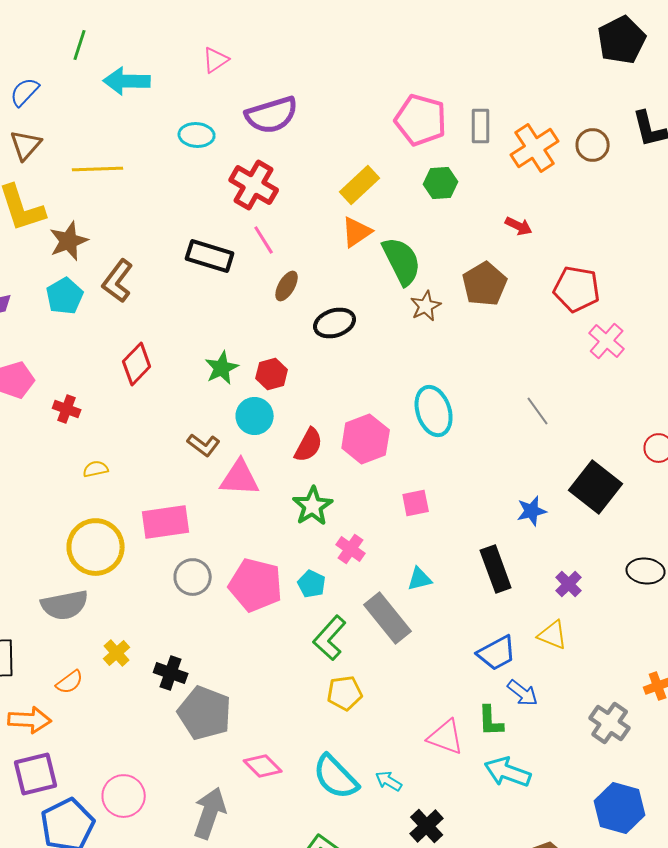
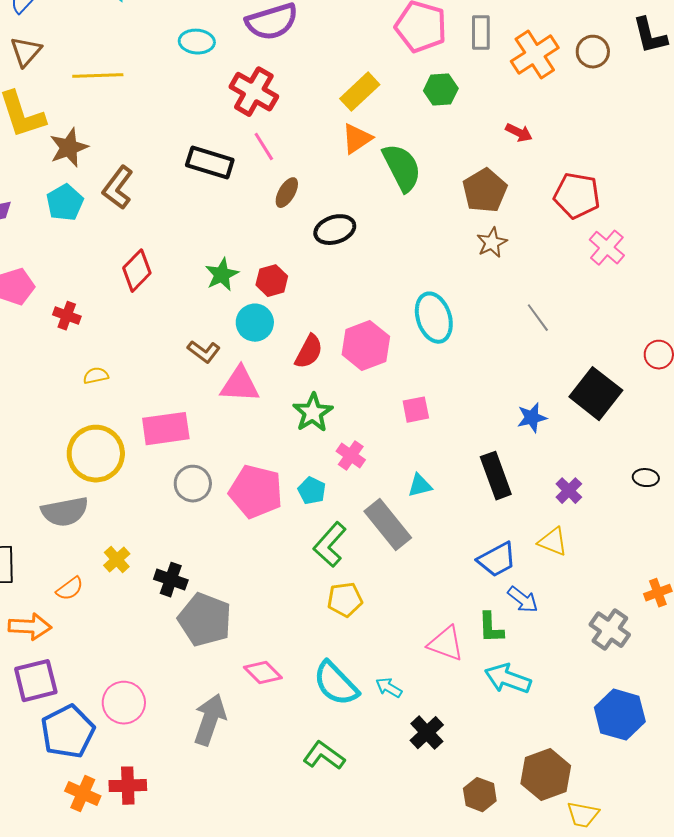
brown star: (426, 306) -> (492, 243), moved
black ellipse: (646, 571) -> (646, 478), size x0.7

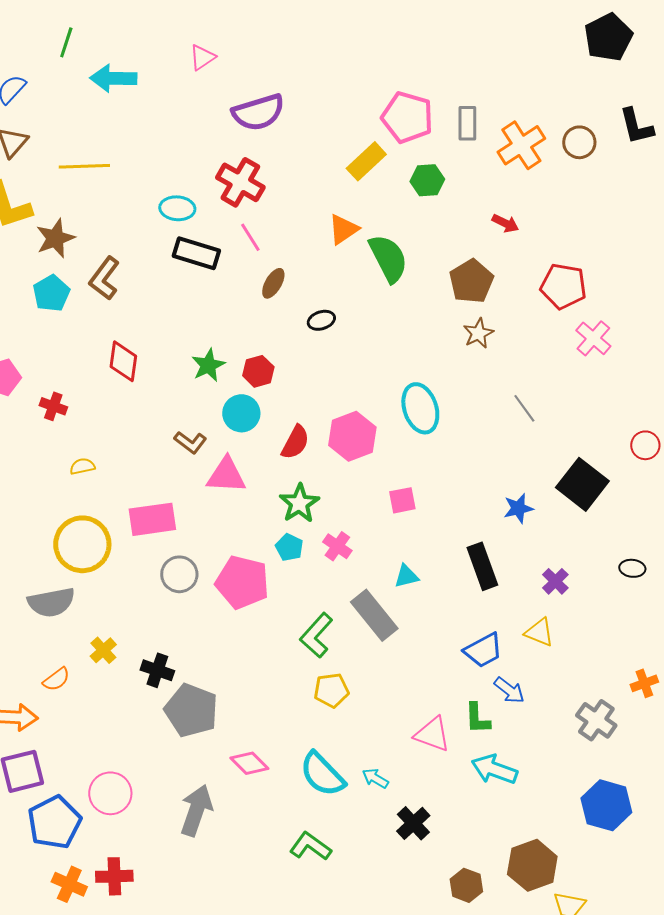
cyan ellipse: (197, 42) -> (177, 208), moved
yellow rectangle: (360, 92) -> (366, 161), moved
black ellipse: (335, 230) -> (321, 320), size x0.7
red diamond: (137, 271) -> (123, 361), turned -36
cyan pentagon: (312, 491) -> (289, 547), moved

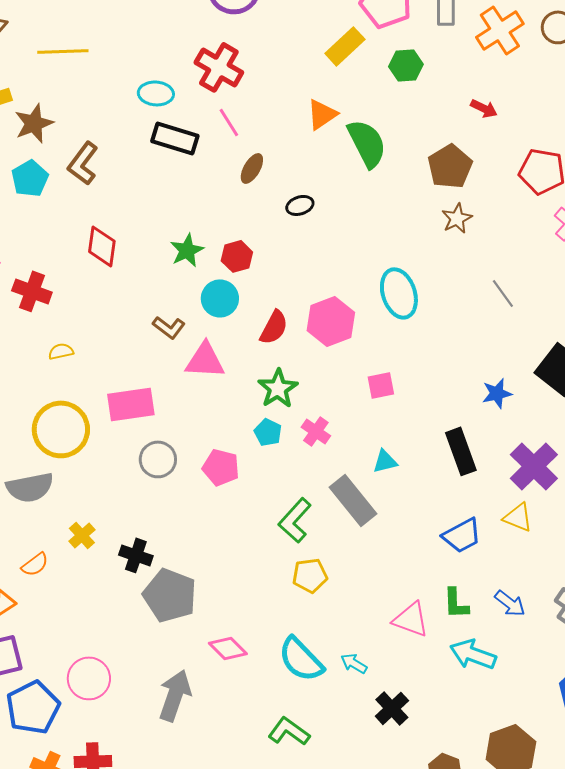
red cross: (53, 406) -> (32, 291), size x1.4
purple cross: (555, 581) -> (534, 466), size x1.8
pink pentagon: (242, 582) -> (221, 467), size x0.7
blue arrow: (509, 690) -> (510, 603), moved

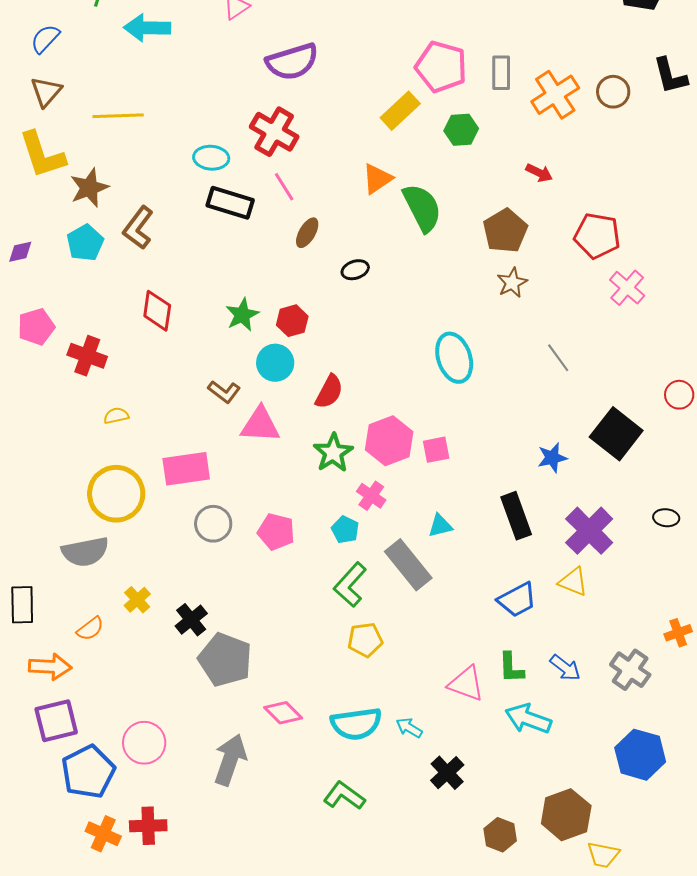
pink hexagon: (331, 321) -> (389, 441), moved
cyan pentagon: (268, 432) -> (345, 530), moved
black cross: (136, 555) -> (191, 620), turned 32
cyan semicircle: (301, 659) -> (356, 724), turned -54

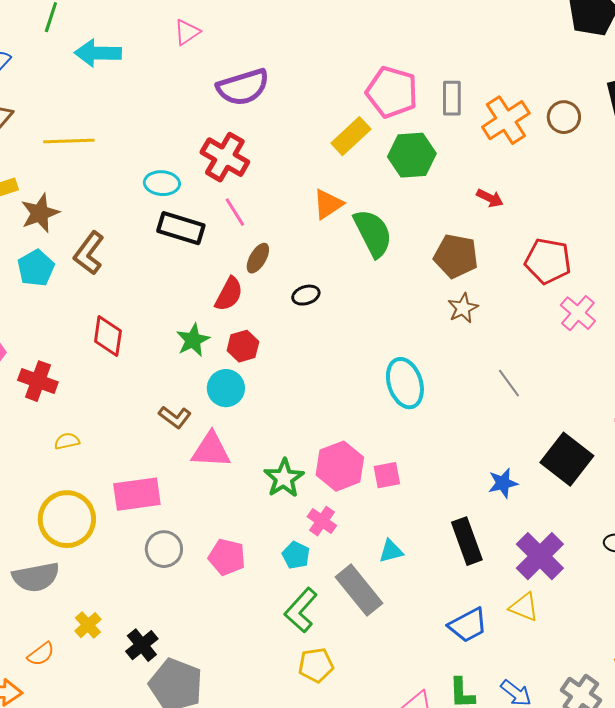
green hexagon: (461, 130) -> (412, 155), size x1.4
brown pentagon: (505, 231) -> (456, 256), turned -30
red semicircle: (329, 392) -> (229, 294), moved

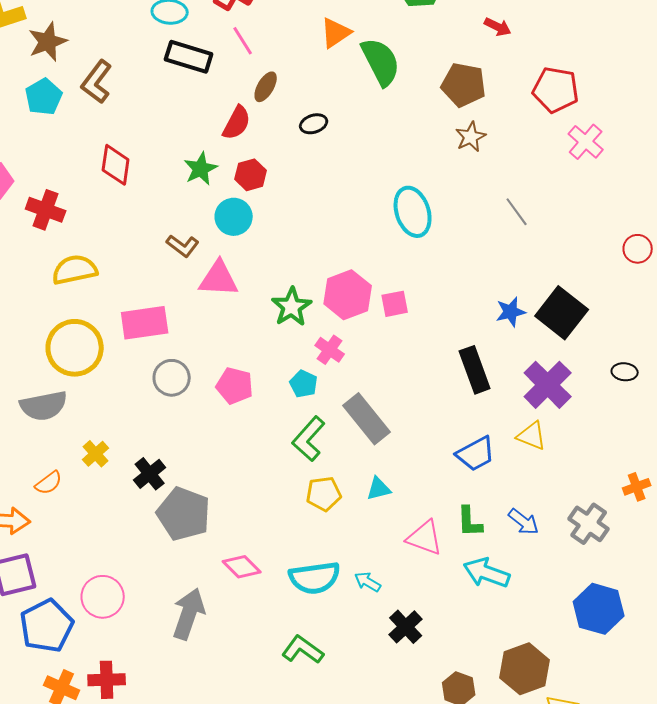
yellow semicircle: (67, 441) -> (75, 270), size x1.8
black square: (567, 459) -> (562, 313), moved
cyan triangle: (391, 551) -> (379, 489), moved

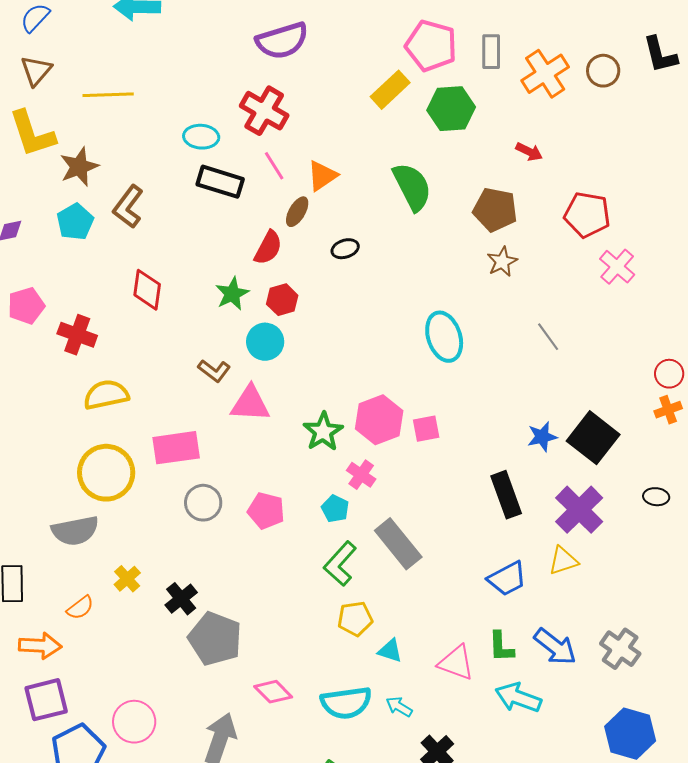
orange triangle: (336, 33) -> (322, 176), moved
yellow triangle: (532, 436) -> (563, 561), turned -40
orange cross: (637, 487) -> (668, 410), moved
cyan triangle: (379, 489) -> (390, 651), moved, turned 32
blue arrow: (524, 522) -> (555, 647), size x1.4

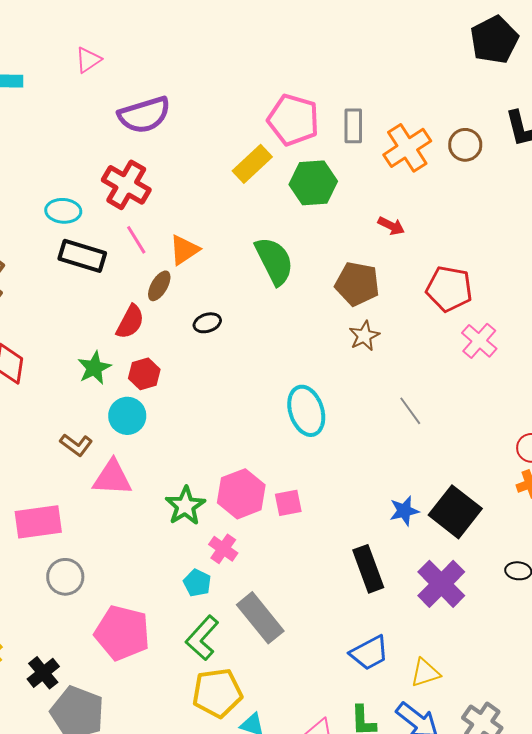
pink pentagon: (266, 511) -> (122, 633), moved, size x1.5
yellow triangle: (563, 561) -> (425, 673), moved
yellow pentagon: (355, 619) -> (217, 693), size x1.4

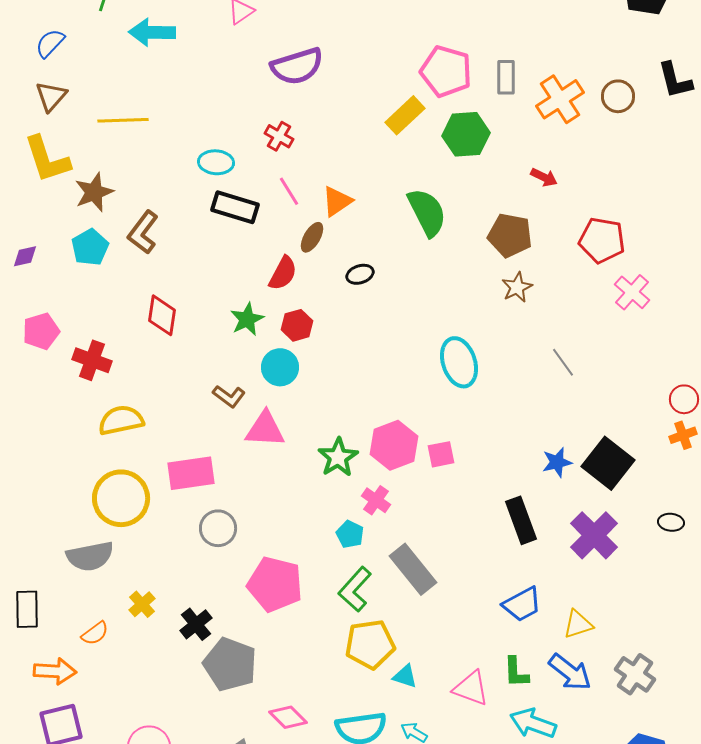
red cross: (126, 185) -> (279, 136), size x0.6

